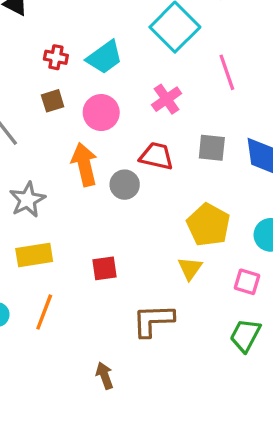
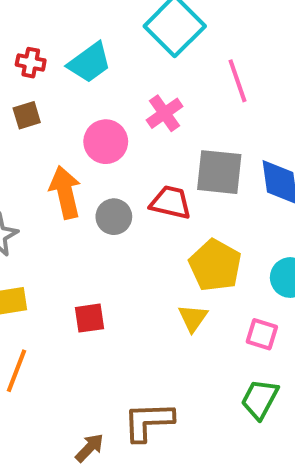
pink circle: (101, 113) -> (106, 142), moved
gray square: (212, 148) -> (219, 172), size x1.4
red trapezoid: (156, 156) -> (171, 202), moved
brown L-shape: (153, 320) -> (148, 421), moved
brown arrow: (105, 376) -> (90, 448), turned 64

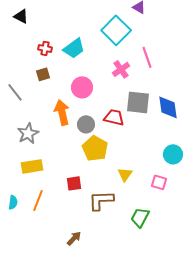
pink cross: (165, 113) -> (121, 69), moved
yellow pentagon: (215, 265) -> (95, 148), moved
red square: (90, 318) -> (74, 183), moved
green trapezoid: (260, 399) -> (140, 217), moved
brown L-shape: (148, 421) -> (101, 200), moved

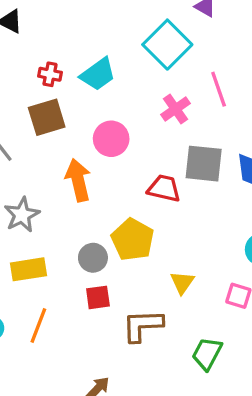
brown square: (43, 74) -> (47, 117), size x1.6
gray circle: (86, 124) -> (93, 258), moved

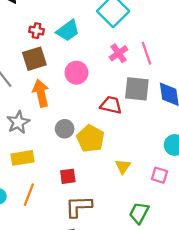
pink line: (219, 89) -> (147, 53), moved
orange arrow: (78, 180) -> (41, 93), moved
gray circle: (93, 258) -> (65, 129), moved
brown L-shape: (143, 325) -> (79, 206), moved

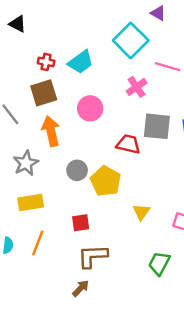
pink line: (147, 53) -> (168, 67), moved, turned -55

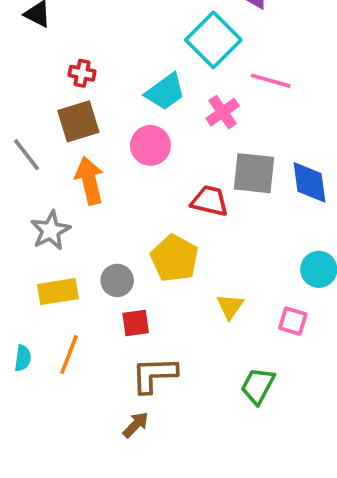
cyan trapezoid: (81, 62) -> (165, 92), moved
gray circle: (77, 170) -> (117, 280), moved

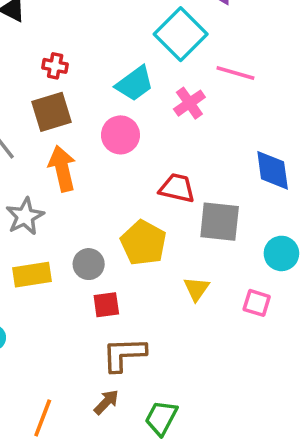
gray square: (254, 173) -> (220, 222), moved
orange line: (69, 354) -> (43, 418), moved
green trapezoid: (258, 386) -> (161, 418), moved

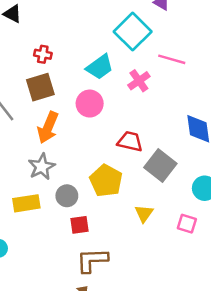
orange arrow: (62, 169) -> (48, 128), turned -144
gray star: (25, 216) -> (42, 167), moved
gray square: (220, 222) -> (160, 165), turned 32

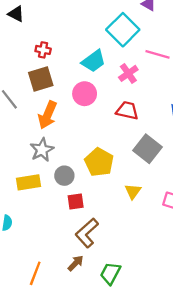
red trapezoid: (130, 141) -> (127, 111), moved
brown L-shape: (92, 260) -> (87, 233), turned -40

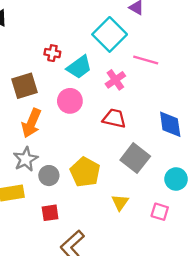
red cross: (43, 50) -> (52, 53), moved
gray circle: (64, 176) -> (49, 176), moved
red square: (76, 201) -> (50, 213), moved

